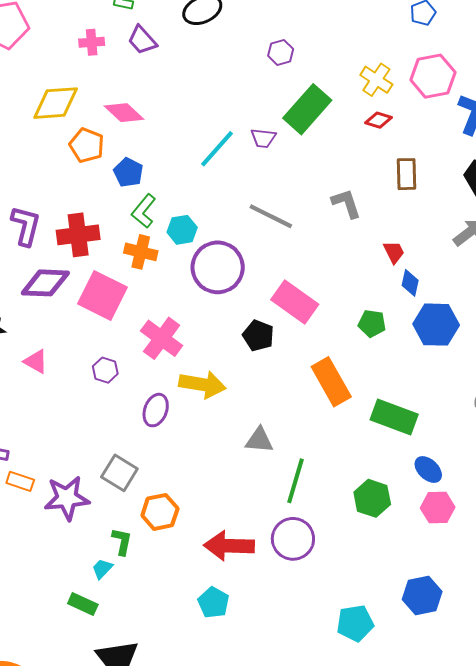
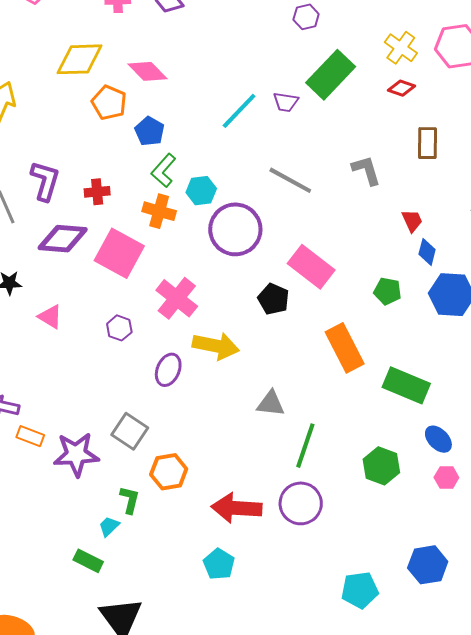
red cross: (78, 235) -> (97, 192), size x0.6
pink hexagon: (438, 508) -> (446, 478), size x0.7

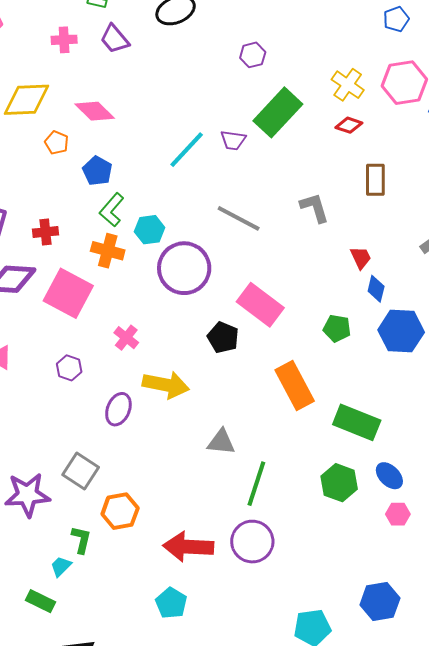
orange pentagon: (109, 103) -> (56, 143), size x0.7
pink cross: (177, 298) -> (126, 338), size x0.6
green hexagon: (381, 466) -> (339, 483), moved

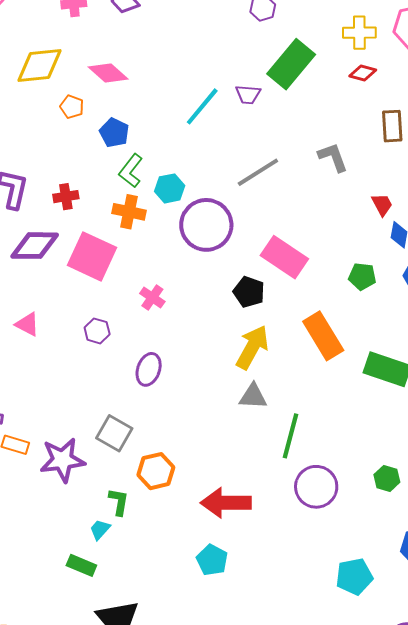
yellow cross: (348, 85) -> (359, 33), turned -32
gray line: (239, 218) -> (258, 172), turned -57
yellow arrow: (166, 385) -> (252, 347), moved, turned -69
green hexagon: (339, 483) -> (387, 478), moved, size x0.7
purple circle: (252, 542) -> (316, 487), moved

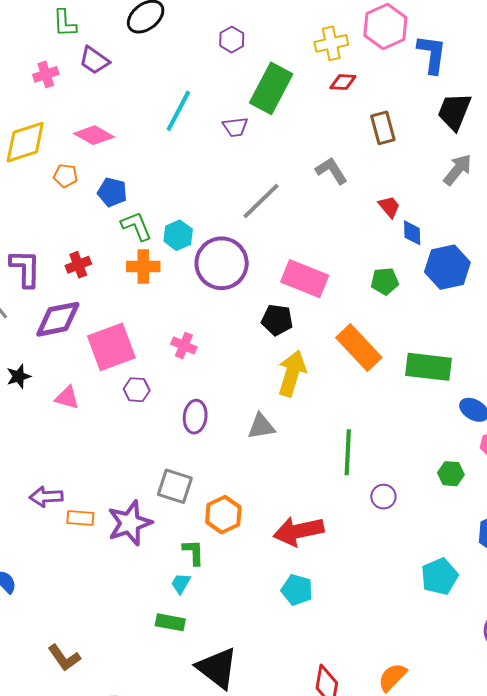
cyan line: (202, 106) -> (178, 111), moved
green L-shape: (131, 171) -> (136, 226), turned 132
pink square: (92, 256) -> (111, 347), moved, turned -33
gray triangle: (253, 396) -> (261, 426), moved
purple circle: (316, 487) -> (383, 497), size x0.6

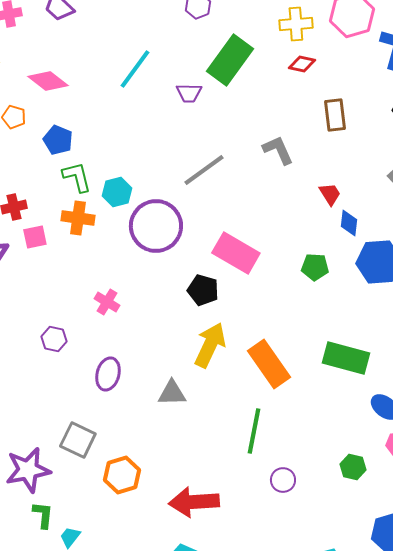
pink square: (111, 347) -> (35, 237), moved, size x0.5
orange rectangle: (359, 348) -> (269, 364), moved
green L-shape: (193, 552) -> (43, 515), moved

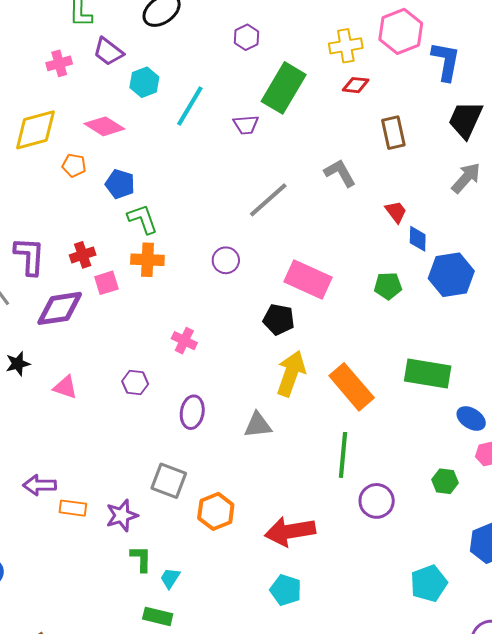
cyan hexagon: (117, 192) -> (144, 82), moved
purple circle: (156, 226) -> (226, 260), size x0.5
purple star: (28, 470) -> (122, 515), size x0.7
purple circle: (283, 480) -> (377, 501), size x1.4

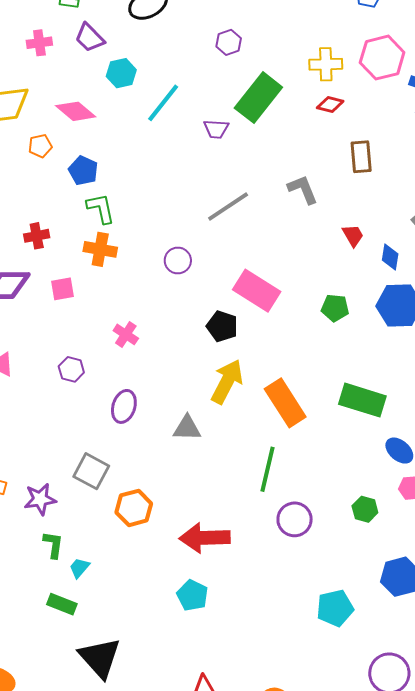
orange pentagon: (74, 165) -> (40, 146), turned -30
blue diamond: (418, 239) -> (390, 257), moved
pink square: (106, 283) -> (63, 289), moved

